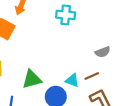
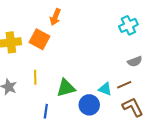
cyan cross: (66, 15) -> (128, 25), moved, turned -30

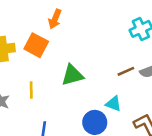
brown line: (124, 85) -> (126, 71), moved
green triangle: (66, 88) -> (72, 75), moved

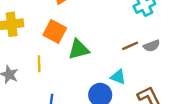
orange square: (36, 45) -> (55, 31), moved

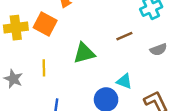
orange square: (55, 31) -> (45, 24), moved
brown line: (130, 46) -> (124, 36), moved

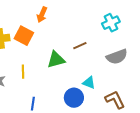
brown line: (124, 36) -> (80, 46), moved
gray semicircle: (158, 50) -> (117, 57), size x1.5

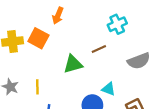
cyan cross: (111, 23) -> (117, 24), moved
yellow line: (23, 72) -> (37, 87), moved

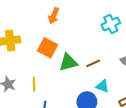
orange square: (38, 38) -> (47, 48), moved
brown line: (99, 49) -> (93, 63), moved

